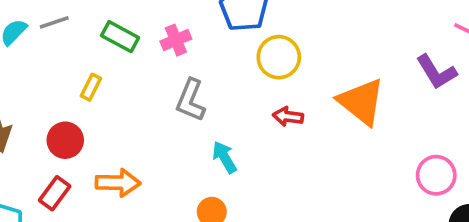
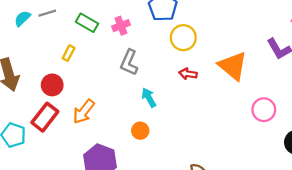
pink circle: (436, 175) -> (264, 110), moved
orange arrow: (118, 183) -> (84, 112), turned 125
red rectangle: (55, 193) -> (45, 117), size x1.4

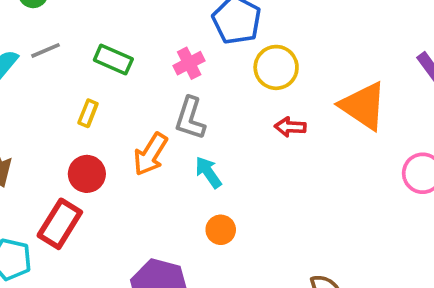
pink cross: (121, 26) -> (189, 63), moved
red circle: (52, 85) -> (87, 174), moved
cyan arrow: (149, 98) -> (208, 172), moved
orange arrow: (84, 112) -> (150, 154), moved

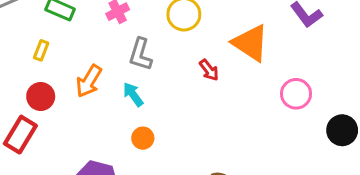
gray L-shape: (190, 118) -> (140, 54), moved
red arrow: (290, 127) -> (209, 70), moved, turned -130

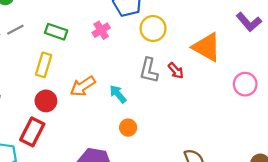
yellow rectangle: (41, 50) -> (44, 65), size x1.5
gray L-shape: (140, 54) -> (149, 70), moved
orange arrow: (89, 81) -> (83, 86), turned 30

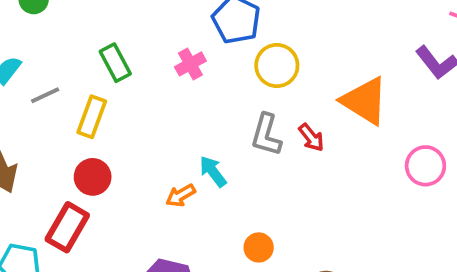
gray line: (15, 30) -> (45, 95), moved
green rectangle: (56, 32) -> (115, 63), turned 40
orange arrow: (83, 86) -> (181, 195), moved, size x0.7
orange circle: (128, 128) -> (259, 247), moved

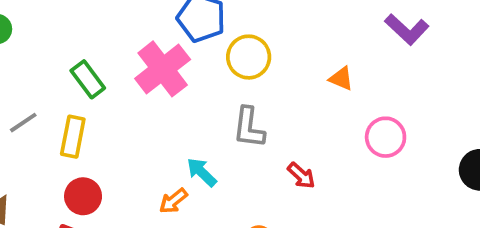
pink cross: (190, 64) -> (163, 69), size x1.8
orange triangle: (365, 101) -> (341, 78), size x0.5
red arrow: (311, 138) -> (301, 176), moved
pink circle: (425, 166) -> (386, 137), moved

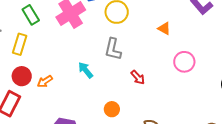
orange arrow: (173, 201) -> (45, 81), moved

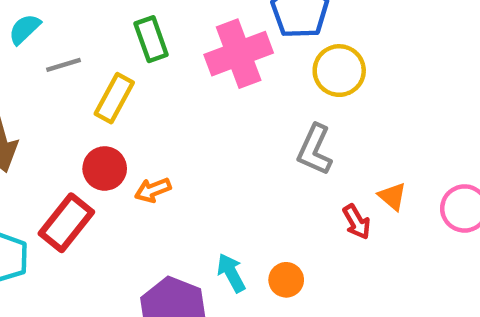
orange triangle: (164, 28) -> (392, 196), moved
cyan arrow: (86, 70) -> (231, 273), moved

